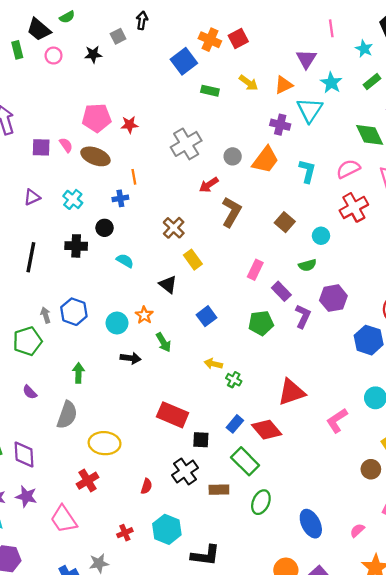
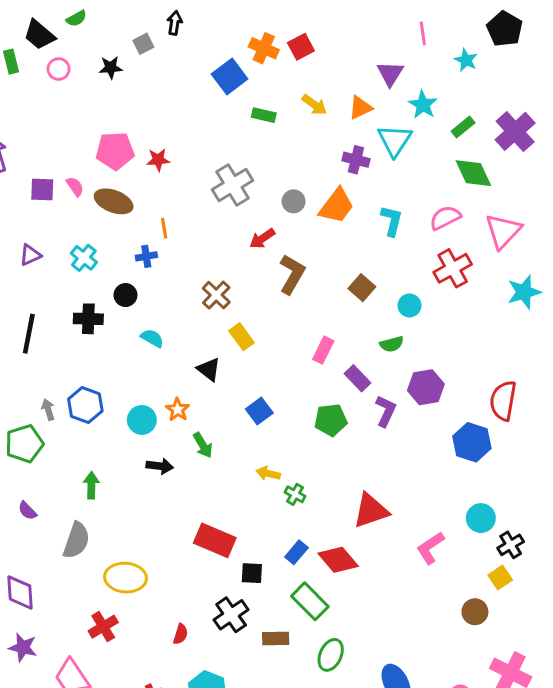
green rectangle: (372, 82) -> (463, 127), moved

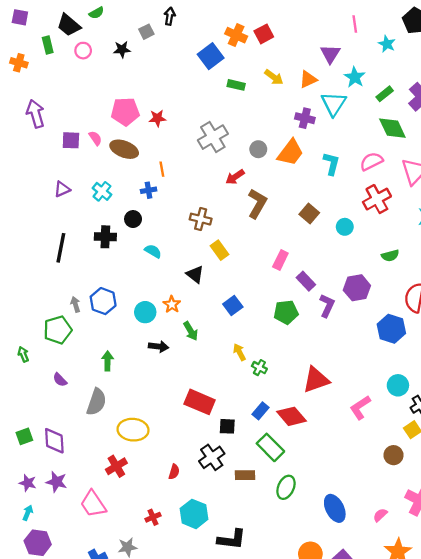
brown cross: (216, 295) -> (201, 219), turned -30
green semicircle: (392, 344) -> (390, 256), moved
yellow arrow: (268, 473) -> (239, 352), turned 49

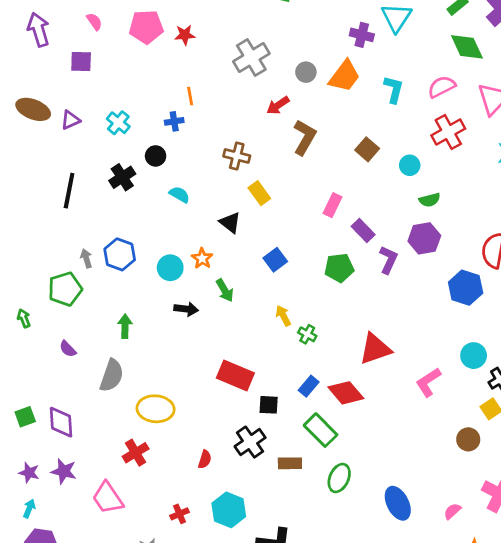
pink semicircle: (95, 138) -> (94, 22), moved
brown ellipse: (124, 149) -> (33, 109), moved
black cross: (105, 237) -> (122, 177), turned -35
green semicircle: (390, 256) -> (430, 200), moved

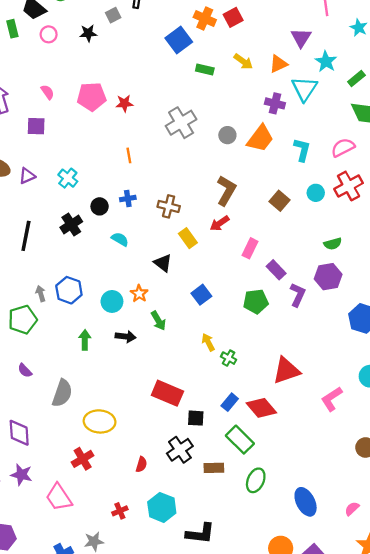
red arrow: (278, 105) -> (220, 223), moved
blue cross: (174, 121) -> (128, 198), moved
cyan circle: (410, 165) -> (316, 193), moved
green arrow: (125, 326) -> (85, 340), moved

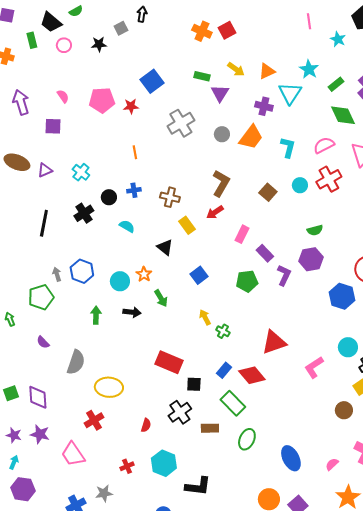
purple triangle: (301, 38) -> (220, 93), moved
blue square: (179, 40) -> (152, 81), moved

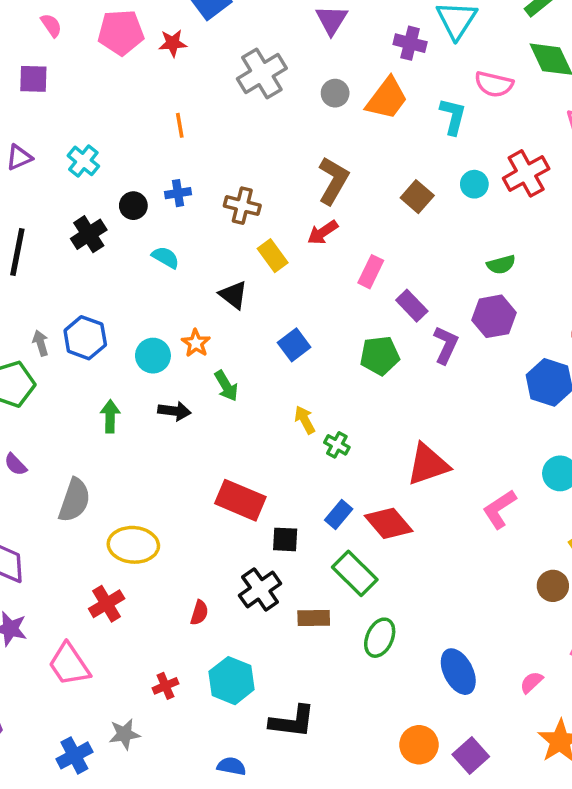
pink semicircle: (324, 145) -> (494, 84), moved, turned -140

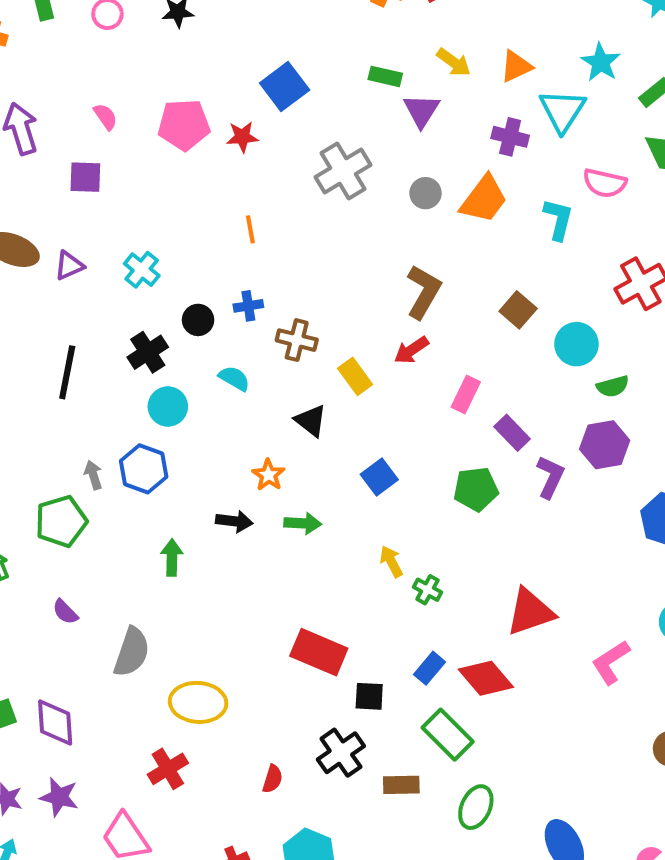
cyan circle: (474, 184) -> (576, 344), moved, size x1.4
brown cross: (242, 206) -> (297, 340), moved
cyan circle: (153, 356) -> (168, 407), moved
green arrow: (226, 386) -> (303, 523), turned -56
black arrow: (174, 411) -> (234, 521), moved

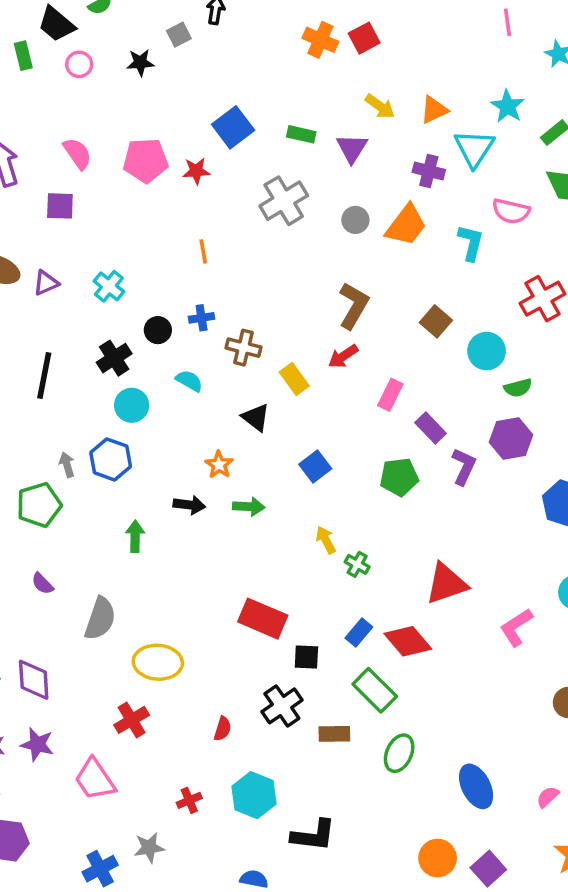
green rectangle: (385, 76) -> (301, 134), moved
pink semicircle: (105, 117) -> (77, 153), size x1.4

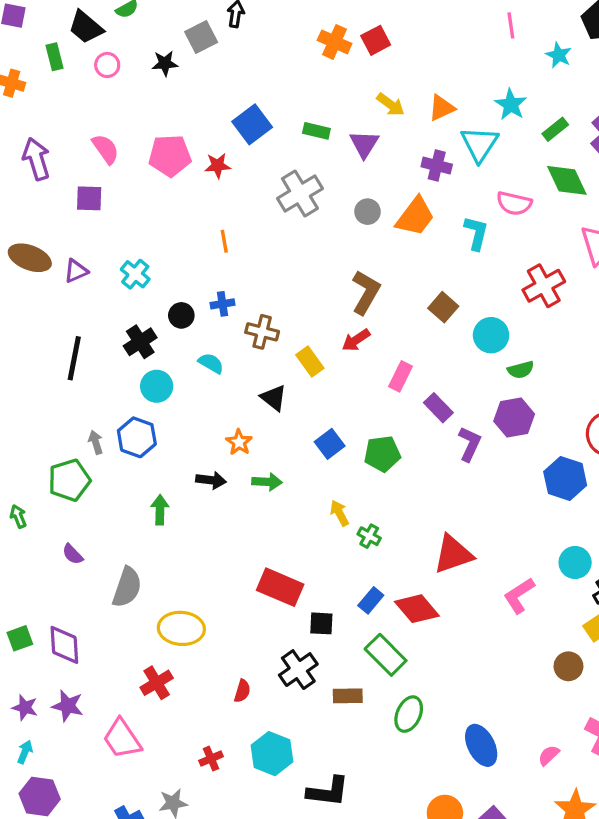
gray square: (179, 35) -> (201, 37), size x1.4
green pentagon: (399, 477) -> (382, 454), moved

